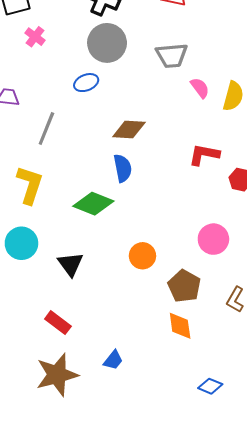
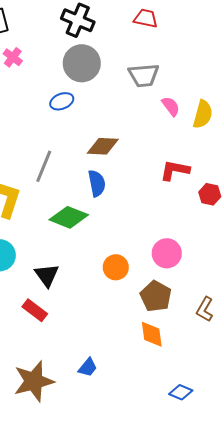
gray line: (46, 128) -> (44, 166), moved
pink circle: (213, 239) -> (167, 253), moved
red rectangle: (58, 323) -> (35, 310), moved

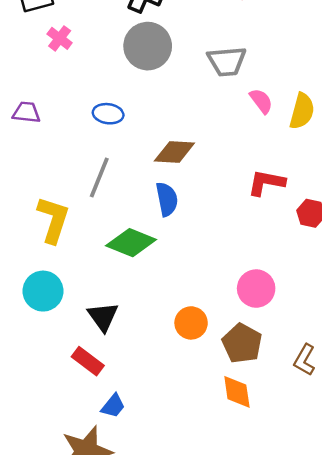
blue ellipse: (62, 101) -> (108, 114), moved, turned 30
orange circle: (116, 267) -> (191, 323), moved
blue trapezoid: (88, 367) -> (113, 406), moved

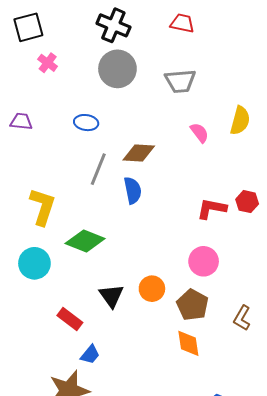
pink semicircle: (261, 101) -> (200, 133), moved
gray line: (99, 177) -> (98, 169), moved
red L-shape: (266, 183) -> (212, 209), moved
green diamond: (131, 243) -> (85, 241), moved
black triangle: (103, 317) -> (111, 296), moved

